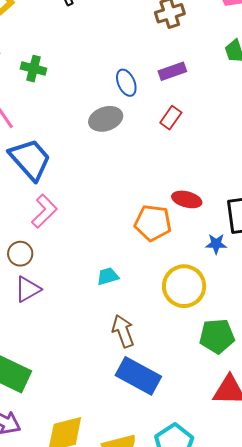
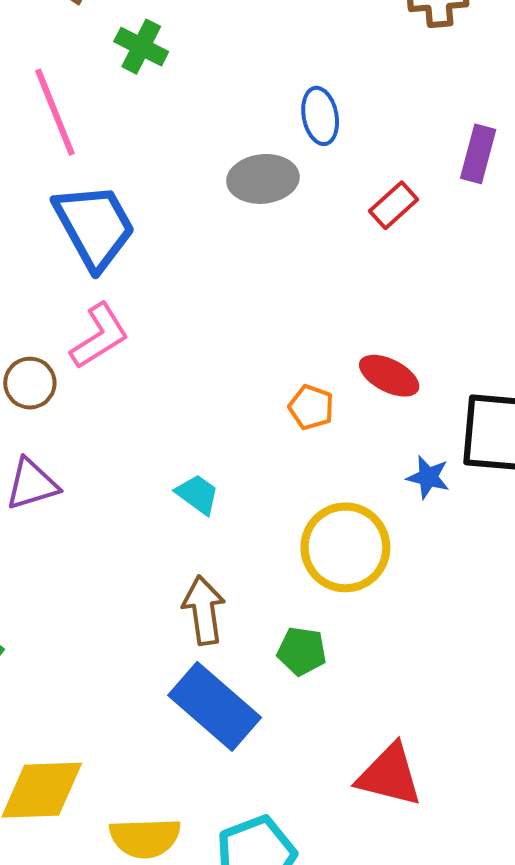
purple rectangle: (172, 71) -> (478, 154), moved, turned -68
orange pentagon: (153, 223) -> (311, 407), size x0.6
brown circle: (20, 254) -> (30, 383), moved
cyan trapezoid: (108, 276) -> (197, 494), turned 40
green pentagon: (217, 336) -> (302, 651), moved, size x0.7

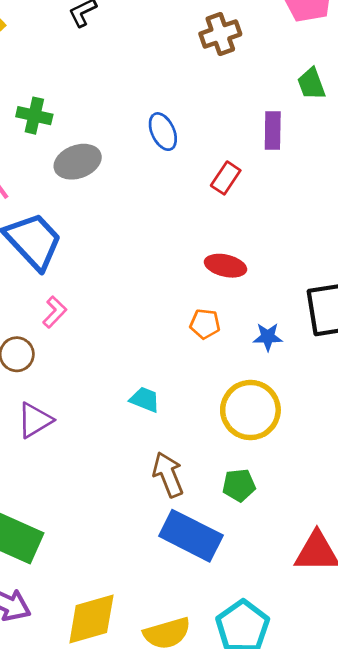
gray ellipse: (263, 179) -> (78, 162), moved
pink L-shape: (100, 336) -> (55, 312), size x0.7
red ellipse: (389, 376) -> (226, 266), moved
blue star: (428, 477) -> (268, 337), moved

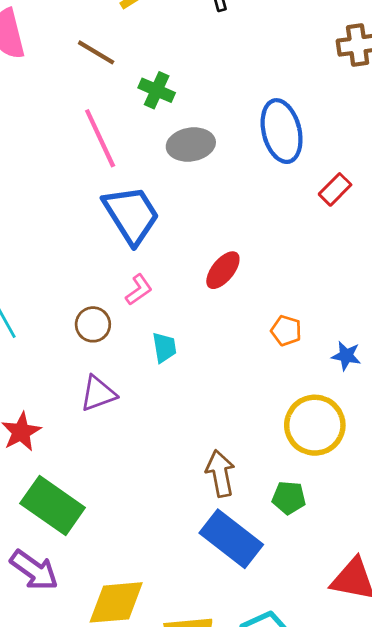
blue ellipse: (163, 132) -> (282, 131), size x1.6
red ellipse: (226, 266) -> (223, 270), moved, turned -75
cyan trapezoid: (145, 400) -> (164, 348), moved, turned 48

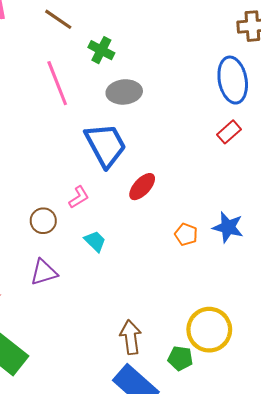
blue ellipse: (282, 131) -> (233, 80), moved
blue trapezoid: (131, 215) -> (106, 145), moved
cyan trapezoid: (164, 348) -> (95, 241), turned -40
blue star: (346, 356) -> (228, 227), moved, size x1.4
yellow circle: (315, 425) -> (209, 330), moved

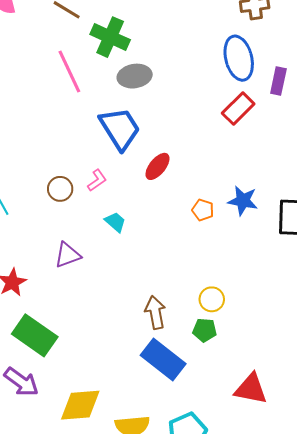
green cross: (101, 50) -> (110, 37), size x1.5
red rectangle: (229, 132) -> (238, 109), size x1.4
brown circle: (43, 221) -> (60, 189), moved
yellow circle: (209, 330) -> (212, 299), moved, size x0.6

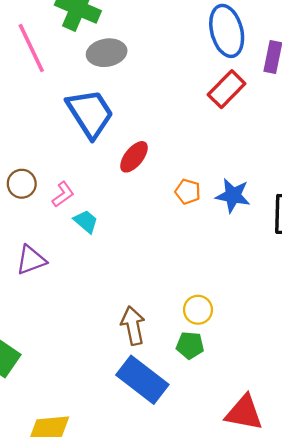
pink L-shape: (97, 180) -> (63, 194), moved
orange pentagon: (203, 210) -> (188, 192), moved

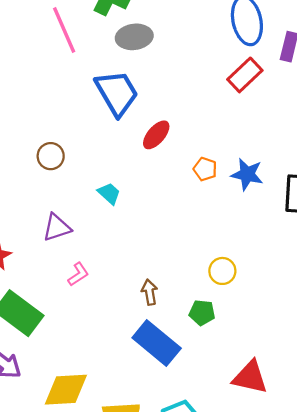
pink L-shape: (63, 194) -> (78, 274), moved
yellow circle: (198, 310) -> (222, 271), moved
brown arrow: (133, 326) -> (150, 292), size x0.7

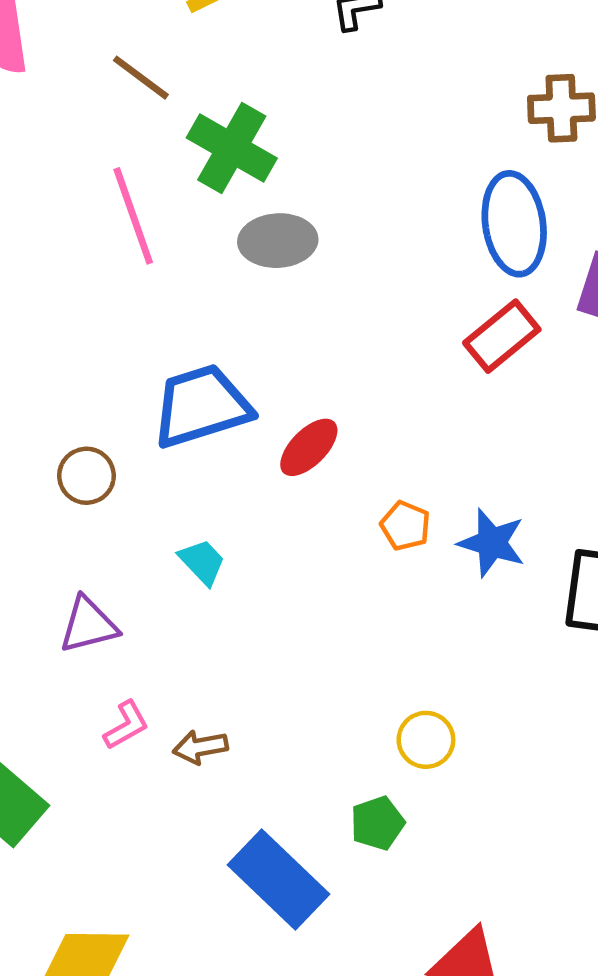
blue trapezoid: (117, 93) -> (201, 406), moved, turned -81
brown arrow: (150, 292) -> (200, 747), moved, turned -95
green pentagon: (202, 313) -> (377, 823), turned -30

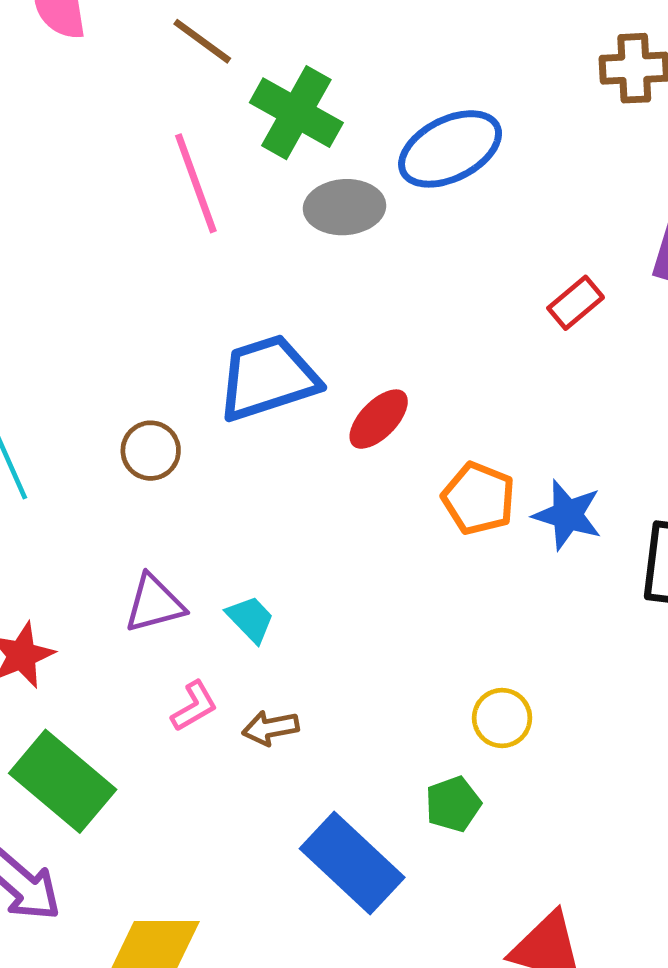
blue ellipse: (514, 224) -> (450, 149), moved, turned 72
red rectangle: (502, 336) -> (576, 303), size x0.7
orange pentagon: (405, 526) -> (479, 498), size x1.4
cyan trapezoid: (202, 562) -> (250, 619), moved

